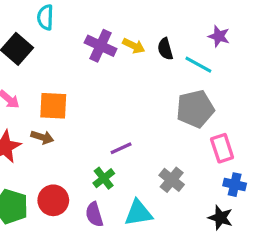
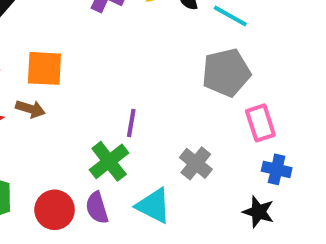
purple line: (121, 148) -> (131, 123), turned -55
green cross: (104, 178) -> (109, 161), size x1.4
red circle: (53, 200) -> (55, 210), moved
cyan triangle: (138, 213) -> (153, 206), turned 36

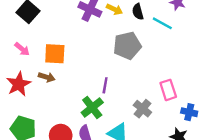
gray pentagon: (226, 73) -> (127, 46), moved
pink rectangle: (260, 123) -> (168, 90), moved

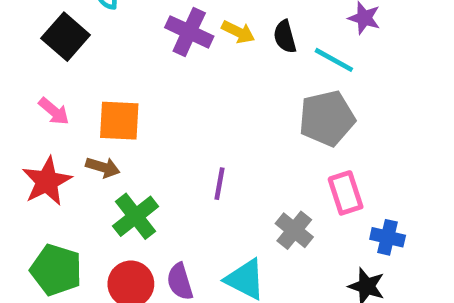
gray pentagon: (127, 46) -> (327, 118), moved
green cross: (92, 108) -> (136, 216), moved

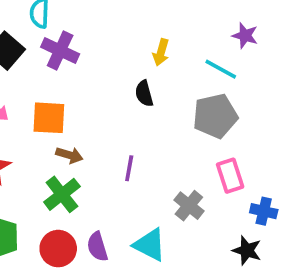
purple cross: (189, 32) -> (60, 51), moved
yellow arrow: (238, 32) -> (161, 52), moved, turned 80
black semicircle: (285, 37) -> (144, 93), moved
brown arrow: (103, 167) -> (69, 155), moved

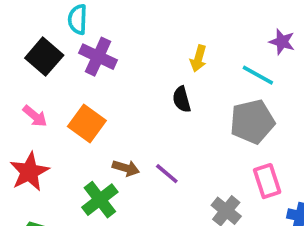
orange square: (49, 118) -> (87, 123), turned 33
brown arrow: (69, 155) -> (126, 168), moved
purple line: (129, 168) -> (167, 174), turned -60

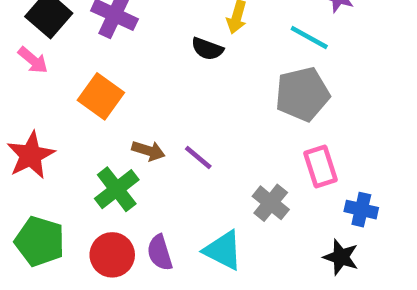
black semicircle: (182, 99) -> (207, 49), moved, turned -55
pink arrow: (35, 116) -> (33, 60), moved

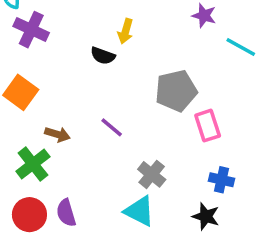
cyan line: (309, 37) -> (241, 47), moved
purple line: (198, 157) -> (112, 127), moved
pink rectangle: (321, 167) -> (208, 126), moved
cyan triangle: (223, 250) -> (139, 211), moved

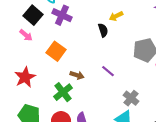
yellow arrow: (125, 31) -> (116, 16), turned 48
black semicircle: (103, 56) -> (103, 30), turned -128

